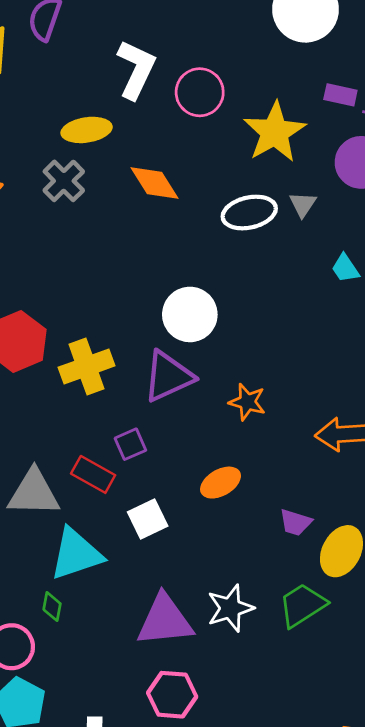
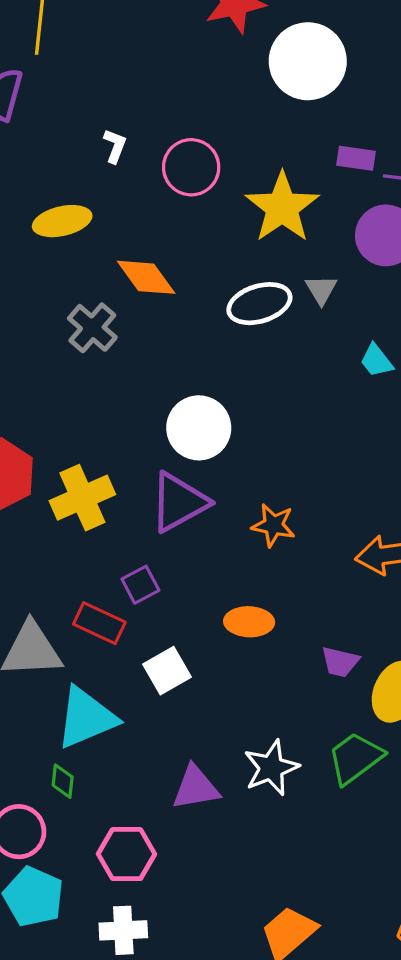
white L-shape: (136, 69) -> (115, 146), size x0.5
gray cross: (64, 181) -> (92, 328), moved
orange ellipse: (221, 483) -> (249, 622), turned 36
purple triangle: (165, 620) -> (196, 788), size x0.7
pink hexagon: (172, 695) -> (126, 854), moved

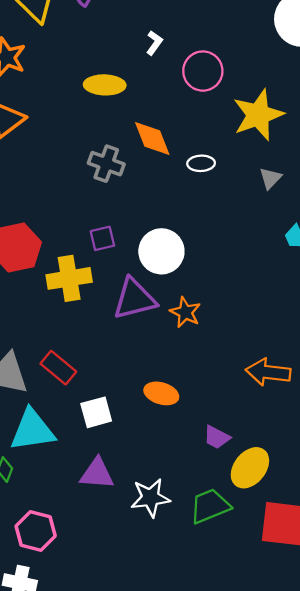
white ellipse: (259, 304) -> (201, 163), moved, size x0.6
gray cross: (92, 328) -> (106, 164), turned -36
orange star: (273, 525) -> (185, 312), moved
purple square: (140, 585) -> (102, 238), moved
purple triangle: (196, 788) -> (97, 474), moved

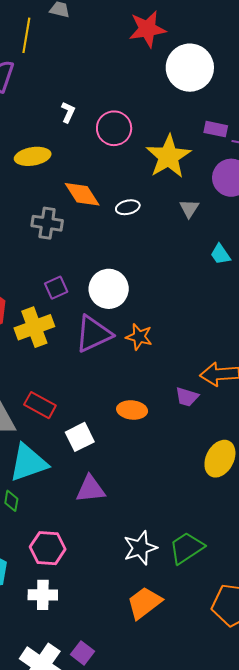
purple trapezoid: (217, 437) -> (187, 397), moved
white star: (150, 498) -> (140, 548), moved
green trapezoid: (210, 506) -> (187, 548), moved

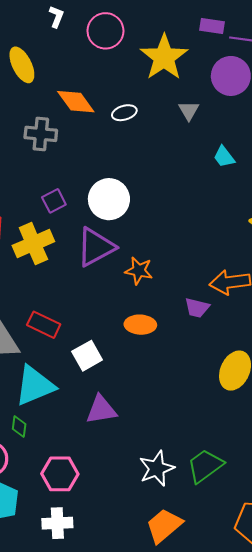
yellow ellipse: (33, 156) -> (22, 65), turned 76
orange star: (139, 337) -> (139, 271), moved

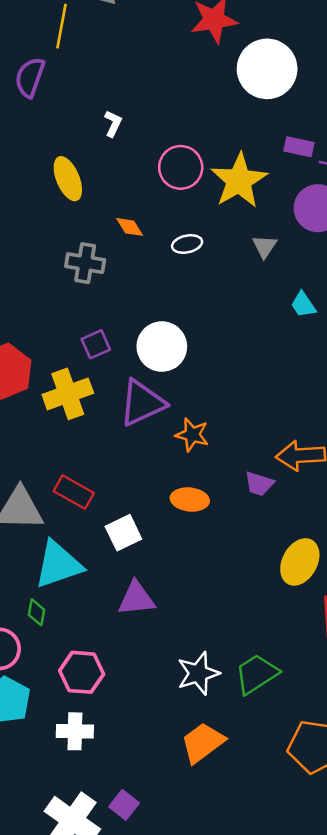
pink circle: (105, 31) -> (181, 167), moved
orange diamond: (76, 102) -> (130, 227), size x0.6

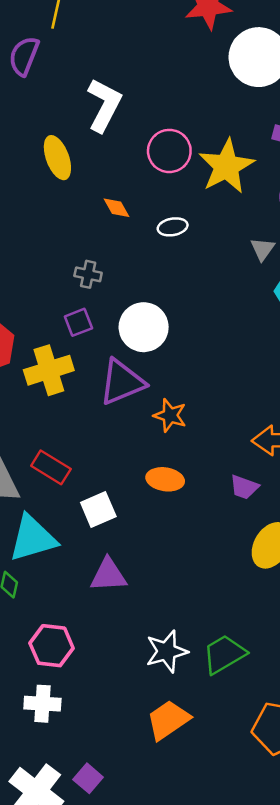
white L-shape: (113, 124) -> (104, 105), size x2.0
gray triangle: (265, 246) -> (262, 249), moved
gray cross: (85, 263) -> (88, 274), moved, size x0.7
purple trapezoid: (259, 484) -> (244, 487), moved

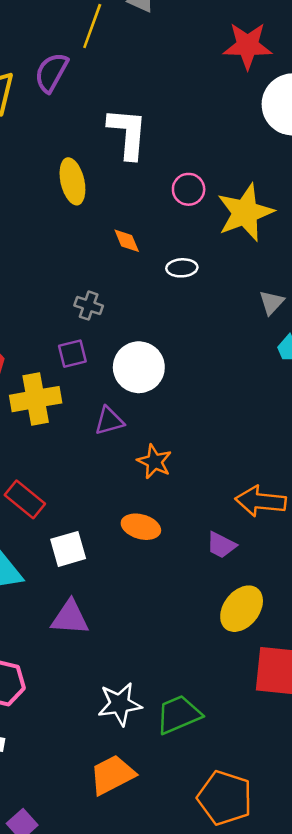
white L-shape: (104, 105) -> (128, 133), turned -30
pink circle: (169, 151) -> (189, 189), size x0.7
purple triangle: (122, 382) -> (109, 421), size x0.6

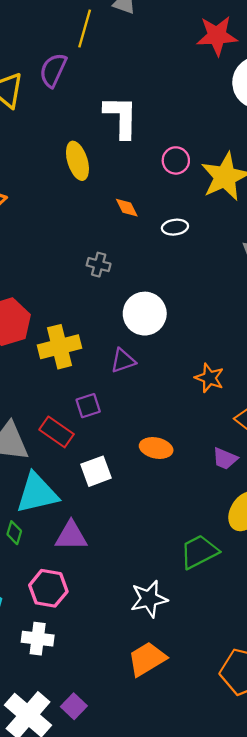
purple square: (72, 354) -> (88, 406), moved
orange star: (154, 462) -> (209, 378), moved
purple triangle: (70, 618) -> (71, 536), moved
green trapezoid: (179, 714) -> (199, 552), moved

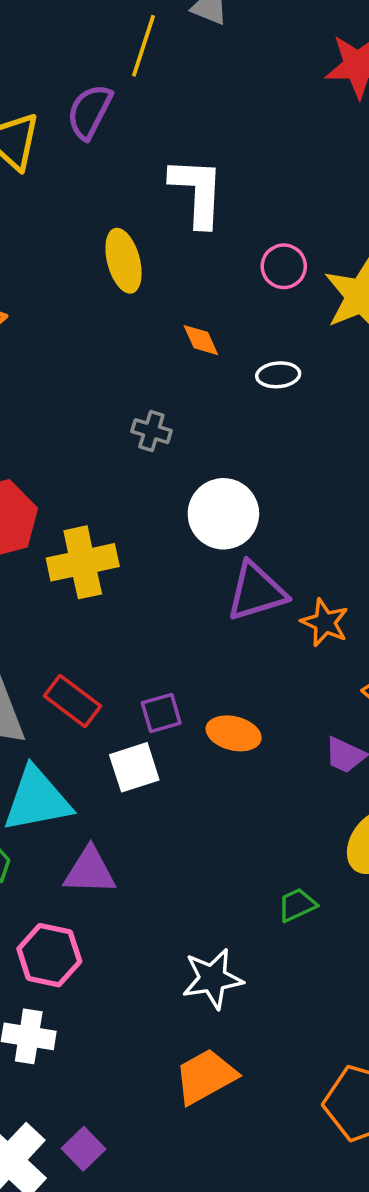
purple triangle: (123, 361) -> (256, 592), moved, size x1.5
purple square: (88, 406) -> (161, 713), moved
green trapezoid: (199, 552) -> (297, 905), size x0.6

